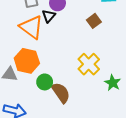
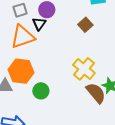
orange triangle: (31, 27) -> (23, 37), turned -50
brown semicircle: (61, 93) -> (96, 93), moved

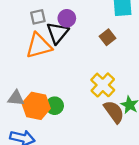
black triangle: (39, 24) -> (57, 33), size x1.5
orange hexagon: (21, 71) -> (36, 106), moved

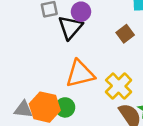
orange triangle: (39, 46) -> (80, 74), moved
gray triangle: (16, 98) -> (23, 109), moved

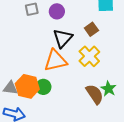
black triangle: (70, 27) -> (63, 38), moved
yellow cross: (119, 86) -> (89, 56), moved

